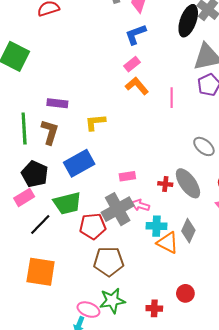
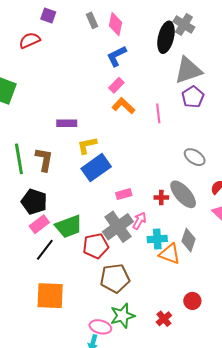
purple rectangle: (57, 103) -> (67, 123), moved
blue rectangle: (79, 163) -> (96, 168), moved
pink rectangle: (24, 197) -> (39, 224), moved
pink arrow: (140, 205) -> (139, 221), turned 108
red cross: (154, 308) -> (164, 319), turned -35

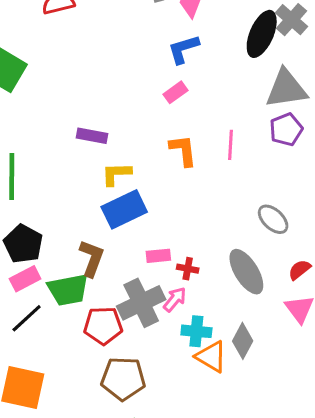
orange L-shape: (123, 106) -> (183, 150), moved, turned 30
brown L-shape: (44, 160) -> (92, 258), moved
red cross: (161, 197) -> (188, 269), moved

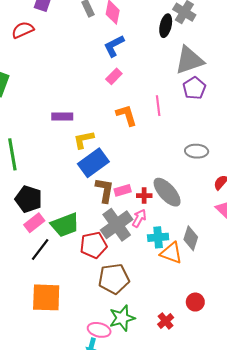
black ellipse: (262, 34) -> (166, 26), size x0.7
gray ellipse: (273, 219) -> (197, 151), turned -30
brown L-shape: (92, 258) -> (105, 190), moved
gray ellipse: (246, 272) -> (167, 192), moved

